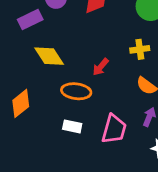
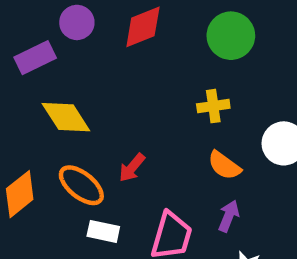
red arrow: (101, 67) -> (132, 168), moved
orange ellipse: (76, 91) -> (81, 185), moved, turned 32

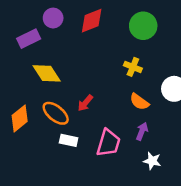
yellow cross: (213, 106) -> (133, 67), turned 30

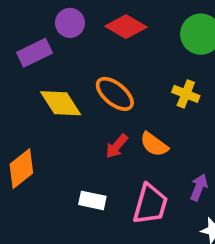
red diamond: (92, 21) -> (126, 27), turned 52
orange semicircle: (139, 102) -> (154, 144), moved
orange ellipse: (56, 113) -> (115, 94), moved

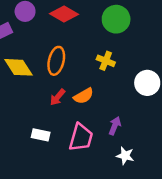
orange ellipse: (115, 94) -> (56, 61), turned 64
orange semicircle: (154, 144) -> (84, 96), turned -66

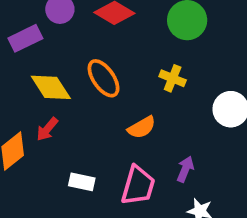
orange ellipse: (56, 61) -> (104, 78), turned -48
red arrow: (58, 97) -> (47, 129), moved

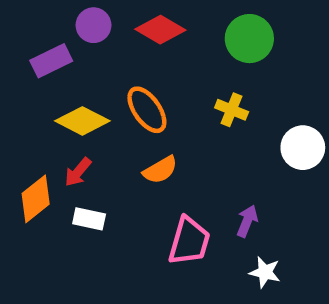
yellow diamond: (51, 87) -> (82, 121), turned -30
orange semicircle: (142, 127) -> (160, 170), moved
white rectangle: (82, 182) -> (89, 219), moved

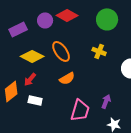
purple circle: (94, 25) -> (45, 20), moved

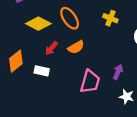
red arrow: (30, 79) -> (51, 48), moved

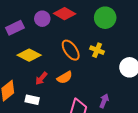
orange ellipse: (70, 18) -> (71, 50), moved

